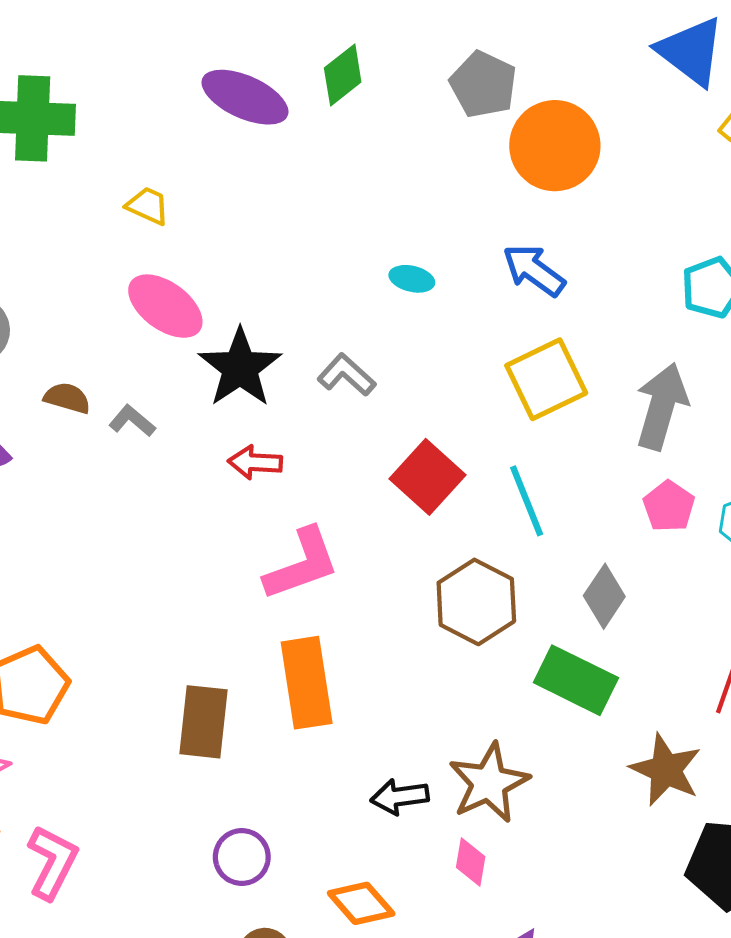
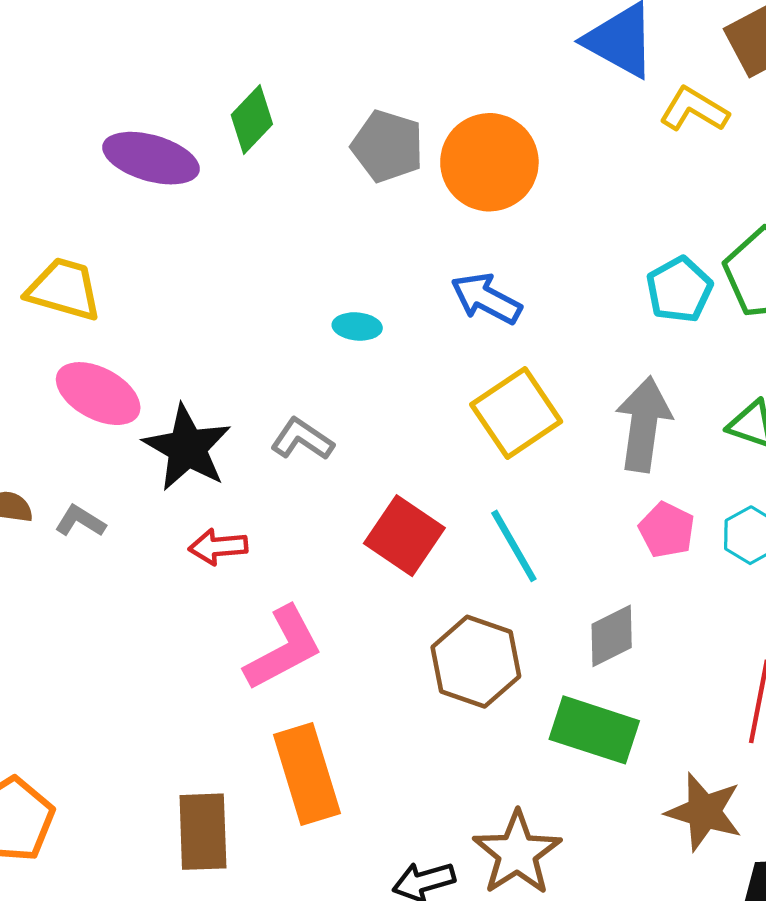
gray pentagon: (483, 84) -> (388, 146), moved
yellow trapezoid: (148, 206) -> (64, 289), size x1.6
gray diamond: (604, 596) -> (612, 636), turned 38

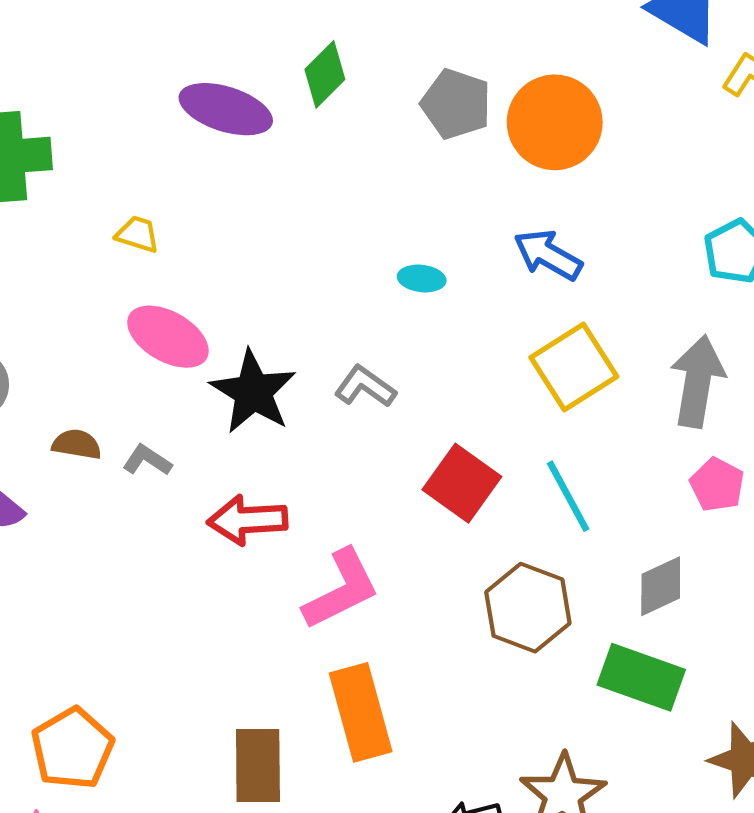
yellow trapezoid: (64, 289) -> (138, 234), size x0.6
red arrow: (218, 547) -> (248, 520), moved, size x1.4

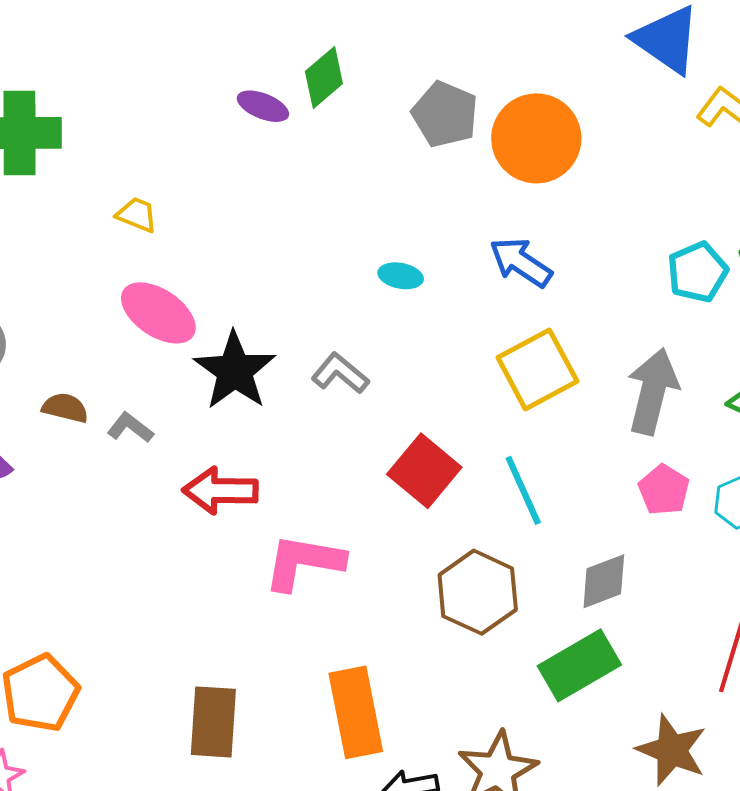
purple ellipse: (226, 109) -> (263, 106), moved, size x0.6
pink L-shape: (341, 589) -> (304, 562), turned -148
green rectangle: (641, 677) -> (579, 665), turned -54
orange rectangle: (361, 712) -> (356, 712), moved

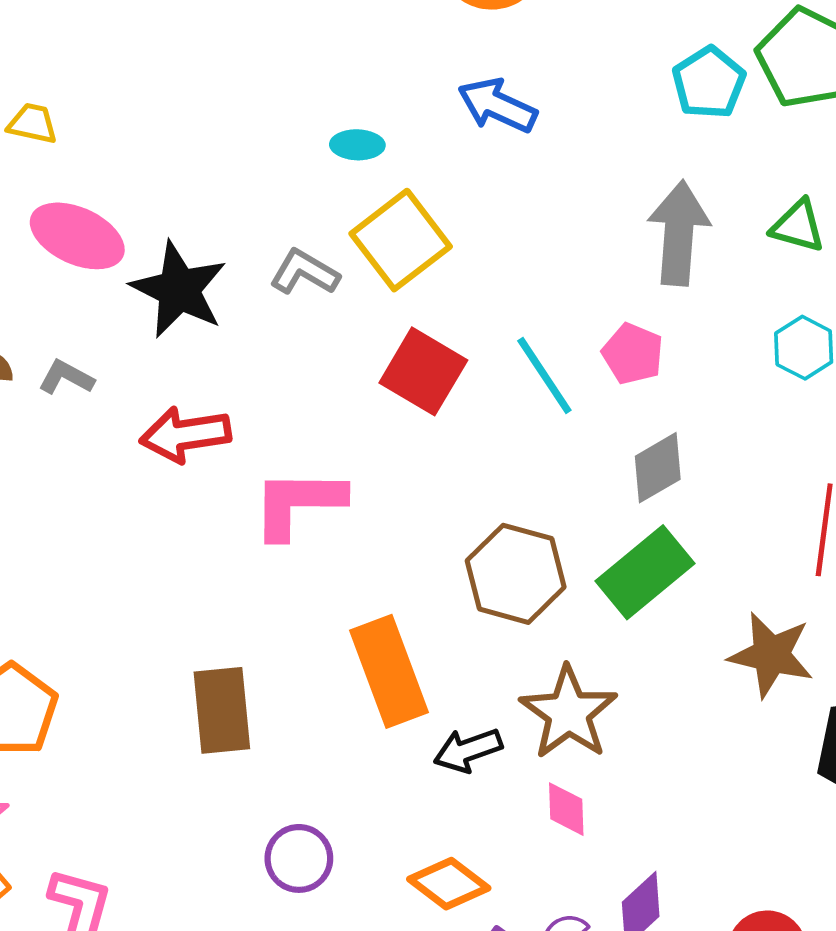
yellow square: (537, 369) -> (401, 240), moved
pink pentagon: (664, 490) -> (633, 354), moved
brown hexagon: (478, 592) -> (516, 574), moved

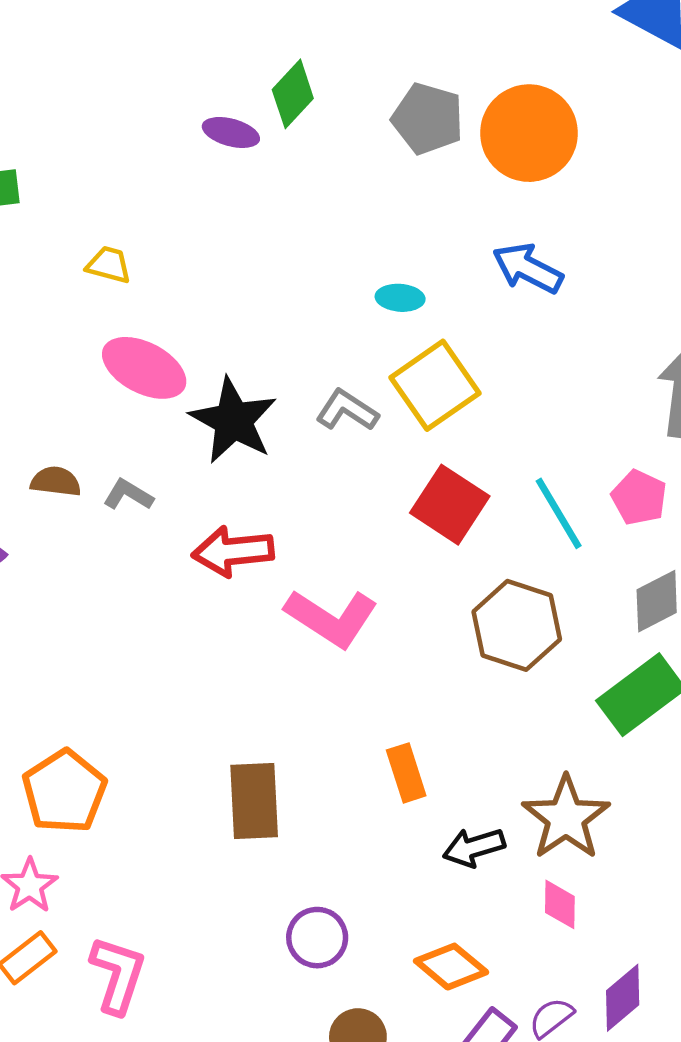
pink L-shape: (298, 503) -> (331, 618), turned -150
brown hexagon: (516, 574) -> (517, 625), moved
orange rectangle: (389, 671) -> (406, 773), size x0.6

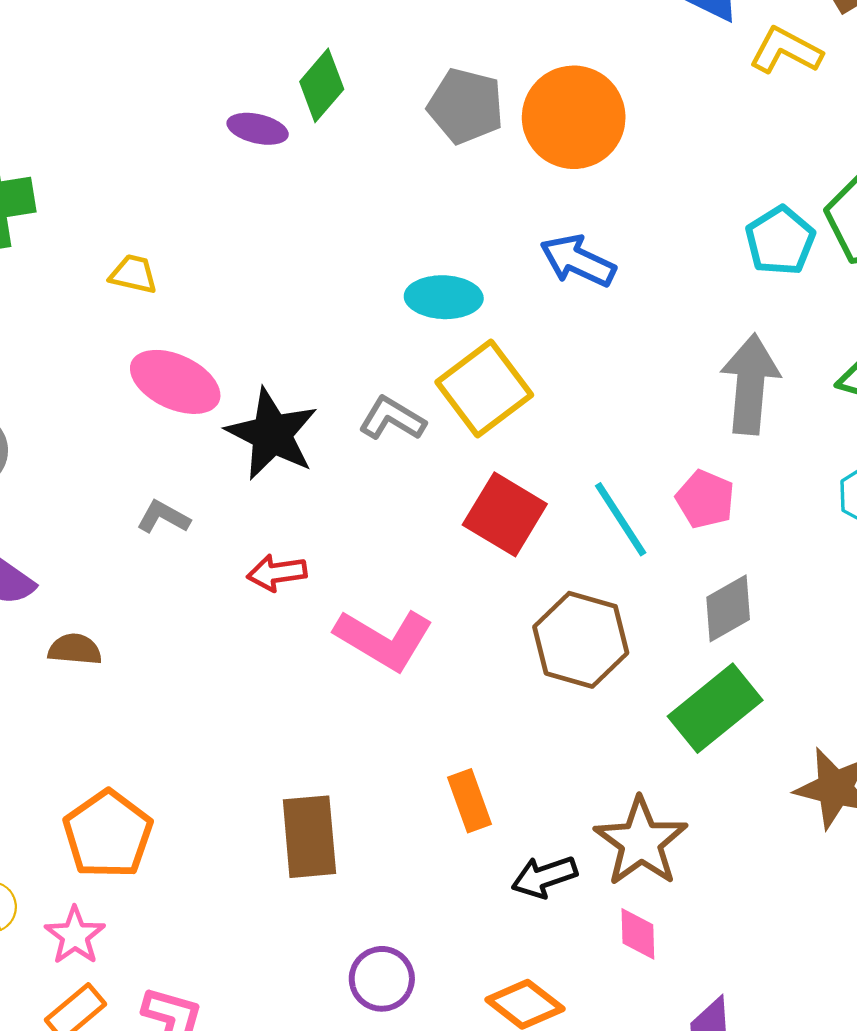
cyan ellipse: (400, 298) -> (444, 297), size x1.5
brown semicircle: (56, 481) -> (75, 649), moved
red arrow: (233, 551) -> (277, 573), size x0.7

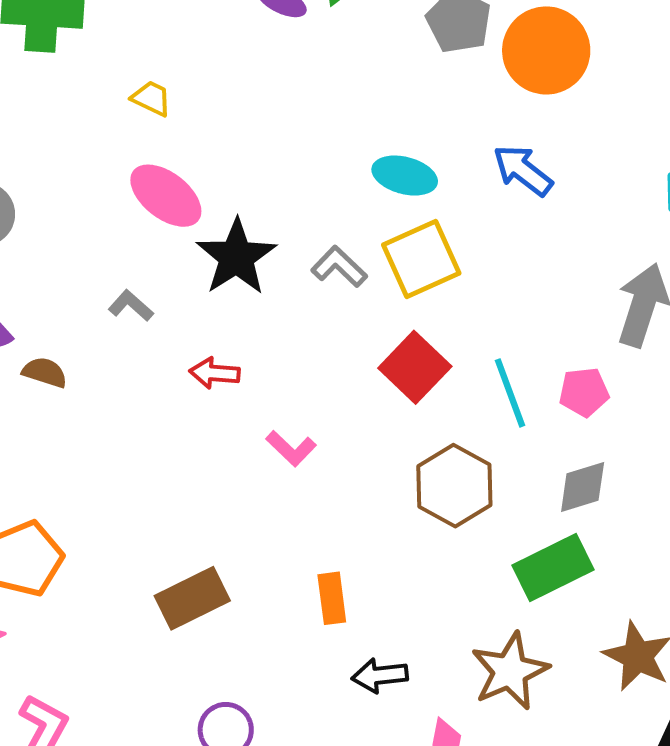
pink pentagon: (705, 499) -> (584, 392), turned 30
pink L-shape: (384, 639) -> (291, 448), size x0.6
brown semicircle: (75, 649) -> (45, 372), moved
brown rectangle: (309, 837) -> (192, 598), turned 56
brown star: (641, 842) -> (510, 671), moved

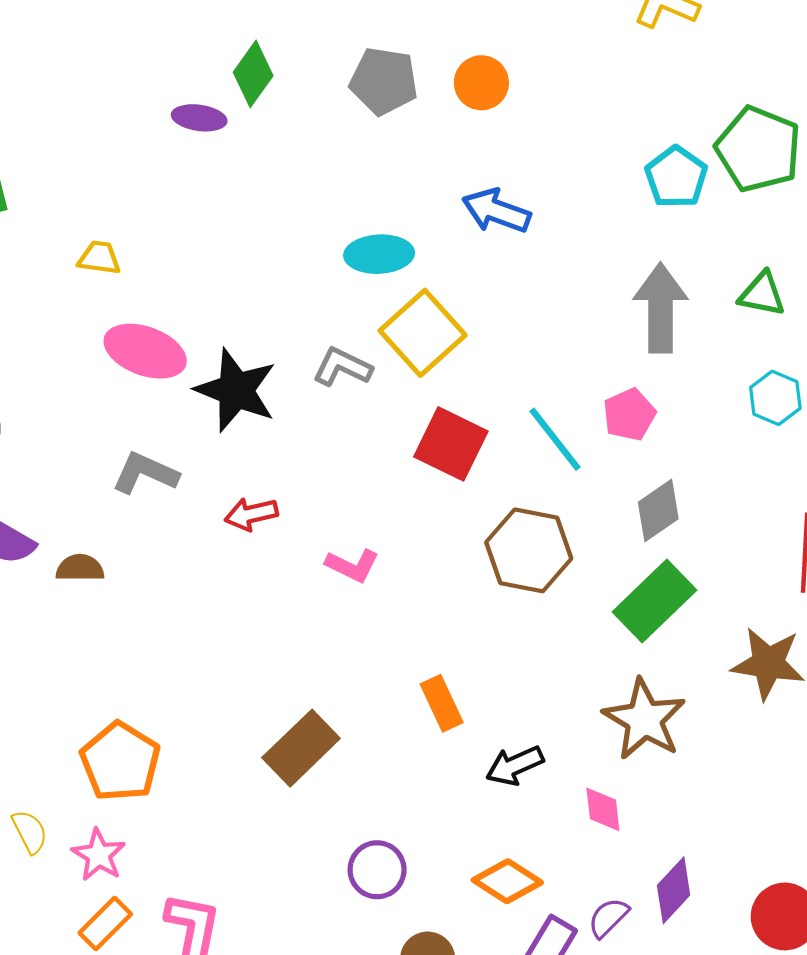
orange circle: (546, 50) -> (481, 83), size x0.6
gray L-shape: (131, 306) -> (145, 473), size x1.4

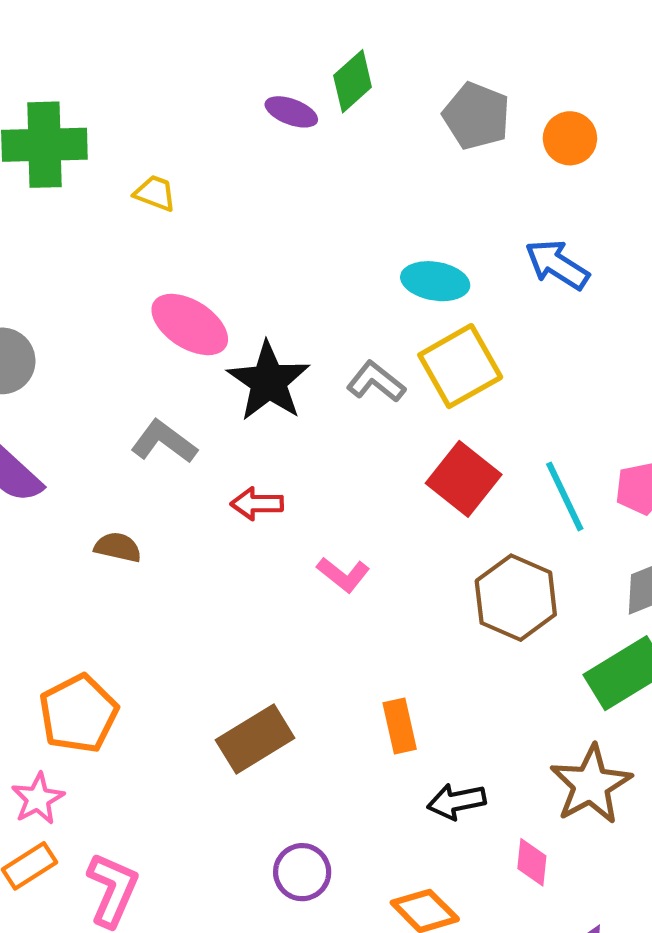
yellow trapezoid: (99, 258) -> (155, 193), moved
brown semicircle: (80, 568) -> (118, 547), moved

